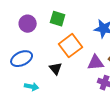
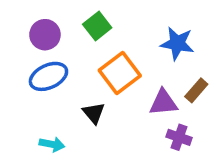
green square: (58, 19) -> (97, 26), turned 35
blue ellipse: (22, 59) -> (48, 76), moved

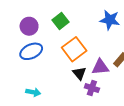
blue star: (177, 43) -> (110, 20), moved
black triangle: (94, 113) -> (79, 73), moved
purple cross: (179, 137) -> (92, 88), moved

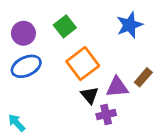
blue star: (110, 20) -> (130, 25), turned -30
purple cross: (92, 88) -> (106, 115), turned -32
cyan arrow: (33, 92) -> (17, 123), moved, turned -144

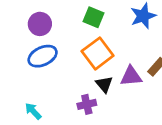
green square: (65, 26) -> (94, 17), moved, turned -30
purple cross: (106, 115) -> (87, 104), moved

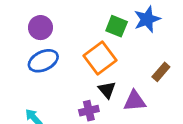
green square: (94, 17) -> (117, 26), moved
purple triangle: (131, 76) -> (135, 101), moved

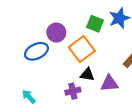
purple circle: (40, 28) -> (56, 33), moved
black triangle: (107, 90) -> (87, 74), turned -40

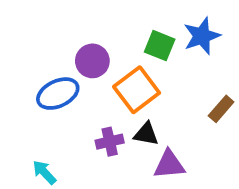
purple triangle: (109, 83) -> (169, 165), moved
purple cross: (73, 91) -> (110, 142), moved

